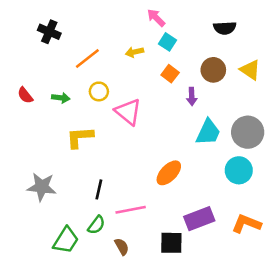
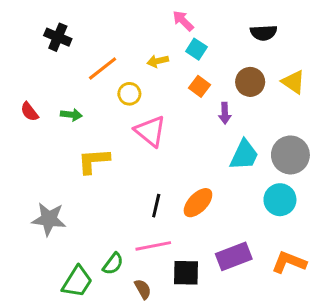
yellow circle: (99, 91) -> (129, 94), moved
black line: (99, 189) -> (156, 206), moved
black square: (171, 243) -> (186, 273), moved

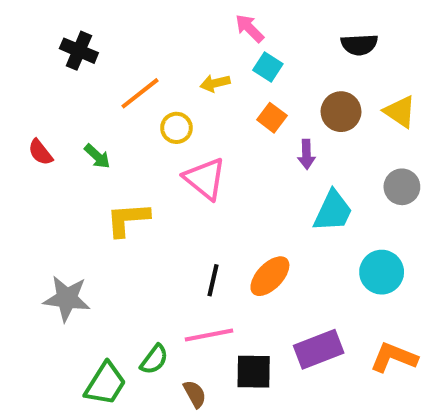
green arrow: (71, 115) -> (97, 156), turned 36
gray circle: (290, 155) -> (402, 187), moved, size x0.7

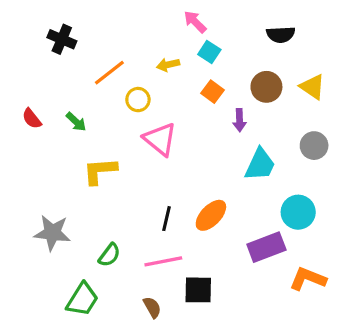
purple rectangle: (319, 349) -> (266, 247), moved
green semicircle: (154, 359) -> (109, 255), moved

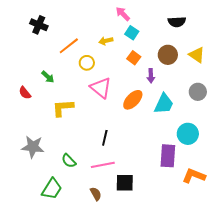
red semicircle: (32, 119) -> (25, 93), moved
orange ellipse: (211, 215) -> (133, 100), moved
purple rectangle: (266, 247) -> (168, 156), turned -65
green semicircle: (109, 255) -> (69, 161), turned 98

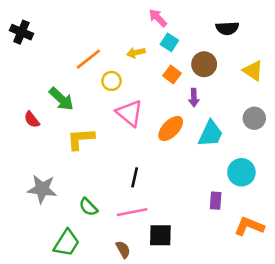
black cross: (39, 25) -> (21, 32), moved
brown circle: (168, 55) -> (204, 64), moved
green arrow: (48, 77) -> (61, 99), size x1.5
purple rectangle: (168, 156) -> (216, 201), size x0.6

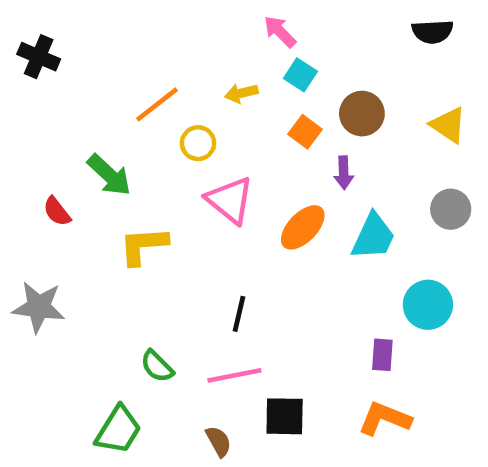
black semicircle: (227, 28) -> (432, 32), moved
gray star: (42, 189) -> (39, 307), moved
orange L-shape: (249, 226) -> (385, 419), moved

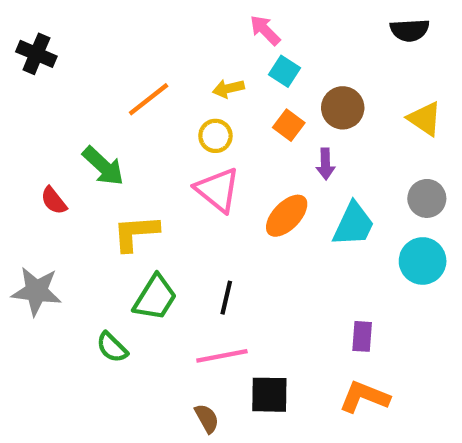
yellow circle: (198, 143) -> (215, 136), moved
cyan circle: (428, 305) -> (423, 261), moved
green semicircle: (157, 366) -> (112, 347), moved
green trapezoid: (118, 430) -> (155, 298), moved

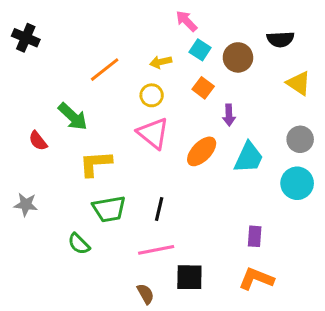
black semicircle: (410, 30) -> (280, 39), moved
brown circle: (343, 108) -> (238, 57), moved
gray star: (36, 291) -> (26, 204), size x0.7
green trapezoid: (155, 298) -> (109, 209), turned 48

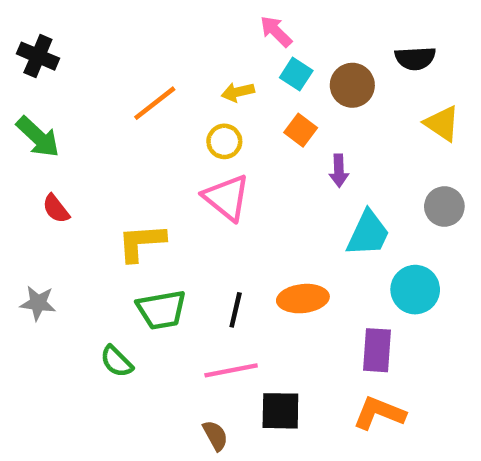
green arrow: (73, 117) -> (38, 137), moved
orange ellipse: (202, 151) -> (303, 299), moved, turned 40
cyan circle: (297, 183) -> (415, 290), moved
purple rectangle: (255, 236) -> (377, 350), size x1.4

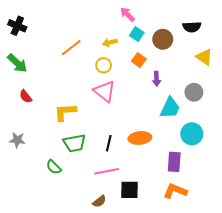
gray circle: (444, 206) -> (194, 92), moved
brown semicircle: (215, 436) -> (99, 201), turned 80

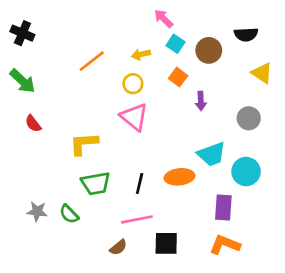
cyan trapezoid: (170, 108) -> (211, 154), moved, turned 45
gray star: (17, 140) -> (37, 211), moved
brown semicircle: (99, 201) -> (118, 247), moved

